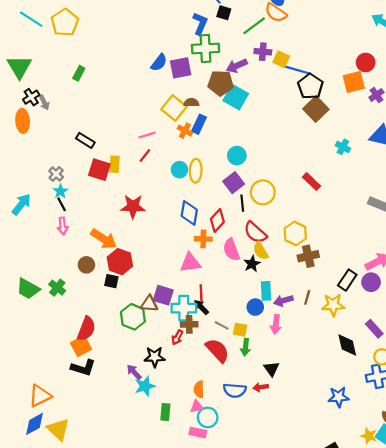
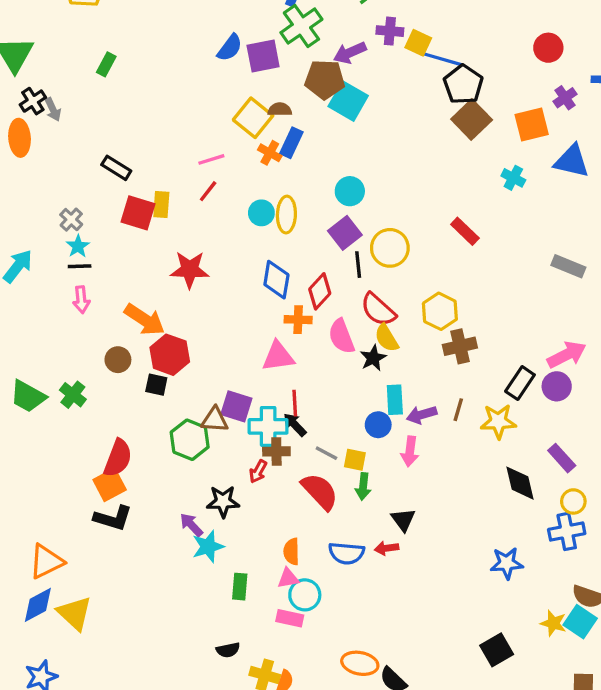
green cross: (205, 48) -> (301, 26), turned -32
orange square: (354, 82) -> (532, 124), moved
black line: (62, 204) -> (80, 266), turned -64

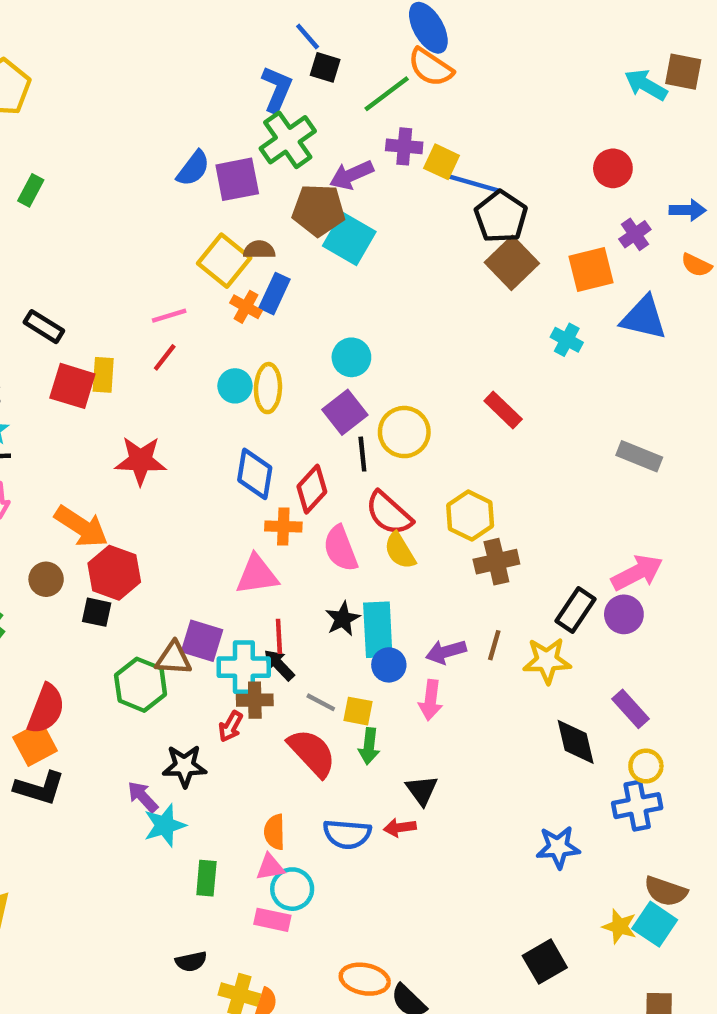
black star: (373, 358) -> (343, 619), moved
cyan rectangle: (395, 400) -> (378, 630), moved, size x1.4

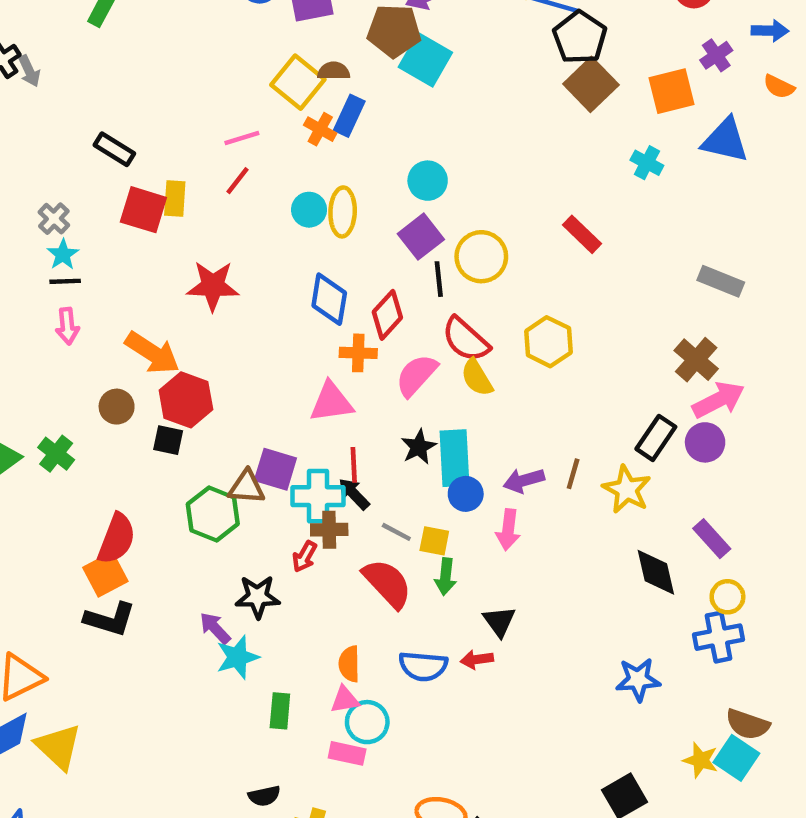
pink semicircle: (340, 548) -> (416, 375), turned 63
brown cross: (496, 562) -> (696, 360), moved, turned -36
yellow star: (547, 661) -> (627, 489), turned 30

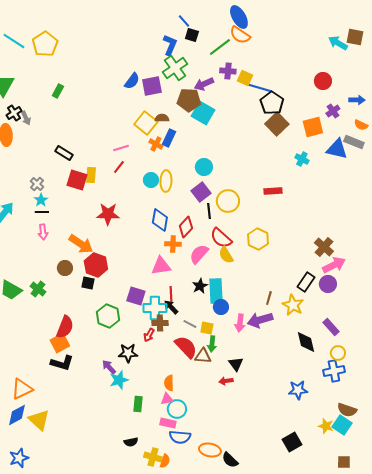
red rectangle: (582, 234) -> (273, 191), turned -48
gray rectangle: (721, 281) -> (354, 142), moved
purple arrow: (524, 480) -> (260, 320), moved, size x1.4
brown triangle: (246, 487) -> (203, 356), moved
blue semicircle: (423, 666) -> (180, 437), moved

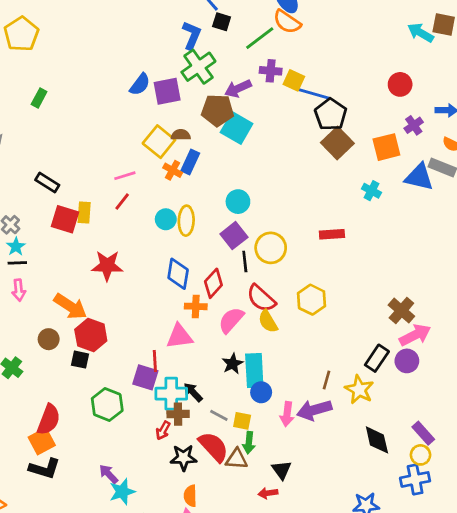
red line: (171, 294) -> (155, 361), moved
purple rectangle: (331, 327) -> (423, 433), moved
black star: (128, 353) -> (183, 458), moved

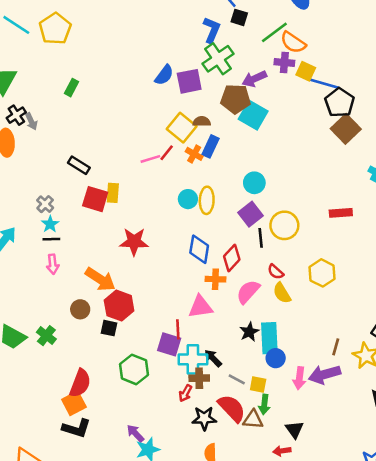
orange semicircle: (287, 22) -> (293, 42), moved
red line: (122, 202) -> (167, 153), moved
red semicircle: (261, 298) -> (276, 272), size x0.6

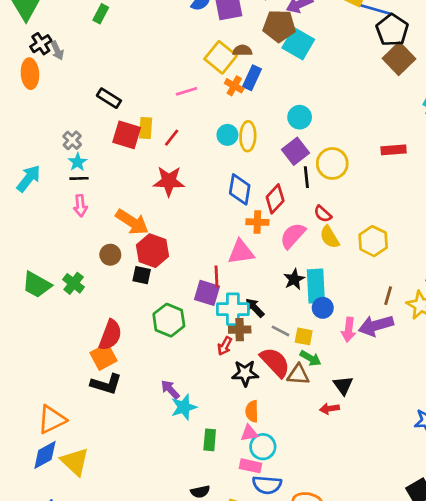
red line: (167, 153) -> (172, 138), moved
yellow hexagon: (322, 273) -> (373, 241), moved
green arrow: (264, 405) -> (310, 358), turned -66

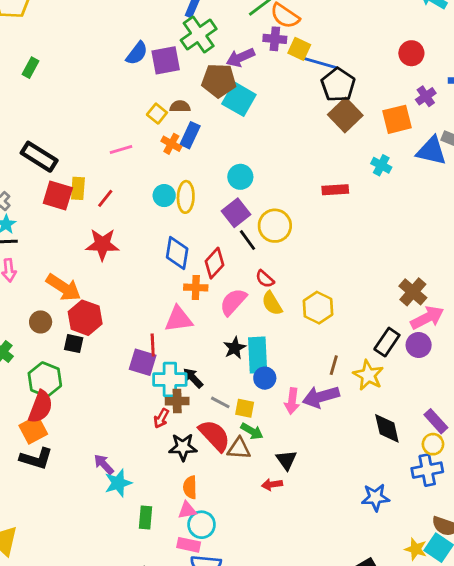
yellow square: (221, 57) -> (157, 114), size x0.6
black rectangle: (109, 98) -> (39, 157), size x1.4
red rectangle: (394, 150) -> (335, 190), moved
black line: (306, 177) -> (248, 240), turned -30
green hexagon: (169, 320) -> (45, 379), moved

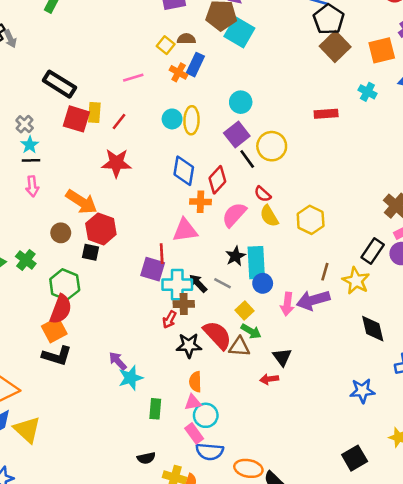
gray line: (220, 402) -> (223, 283), moved
yellow square: (245, 408) -> (245, 311), turned 36
pink rectangle: (189, 545) -> (194, 433), turned 42

